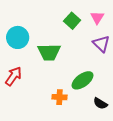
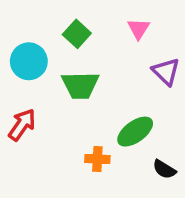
pink triangle: (97, 18) -> (139, 29), moved
green square: (72, 21) -> (77, 34), moved

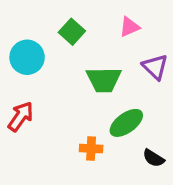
pink triangle: (139, 29) -> (129, 27), turned 35
green trapezoid: (80, 85) -> (104, 80), moved

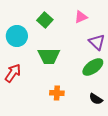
green trapezoid: (104, 80) -> (49, 56), moved
green ellipse: (126, 123) -> (93, 67), moved

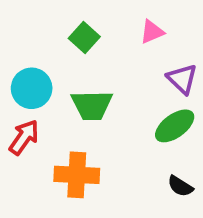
cyan circle: (17, 36) -> (32, 88), moved
orange cross: (57, 93) -> (77, 175), moved, size x1.6

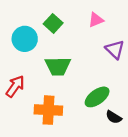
cyan circle: (32, 88) -> (25, 39), moved
green ellipse: (175, 126) -> (97, 97), moved

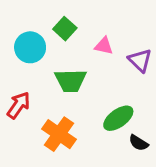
pink triangle: (96, 20) -> (104, 46), moved, turned 35
orange cross: (48, 110) -> (59, 134), turned 32

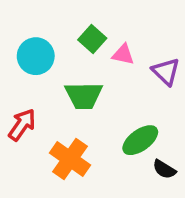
green square: (65, 29) -> (92, 39), moved

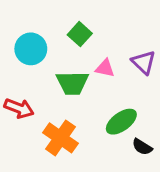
pink triangle: (123, 54) -> (105, 68), moved
red arrow: (22, 125) -> (19, 108), turned 76

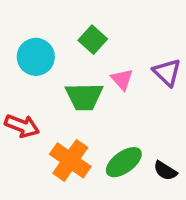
pink triangle: (105, 68) -> (122, 79), turned 36
green ellipse: (121, 122) -> (124, 162), moved

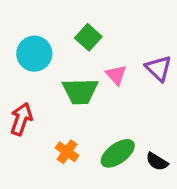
red arrow: (22, 126) -> (21, 119), turned -92
orange cross: (70, 160) -> (67, 152), size x0.6

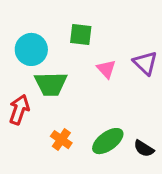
green square: (88, 37) -> (81, 34), turned -35
green trapezoid: (80, 91) -> (51, 84), moved

